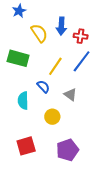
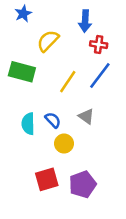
blue arrow: (61, 26) -> (85, 21), moved
yellow semicircle: (39, 33) -> (48, 41), turned -102
blue semicircle: (43, 86) -> (53, 120), moved
red square: (26, 146) -> (47, 179), moved

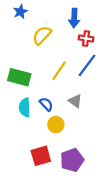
green rectangle: (22, 72) -> (19, 77), moved

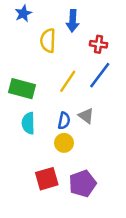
blue arrow: (74, 18) -> (73, 21), moved
yellow semicircle: (42, 35) -> (48, 41), turned -42
blue semicircle: (46, 104) -> (64, 121), moved, turned 56

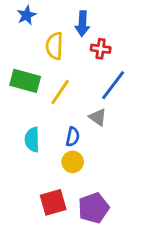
red cross: (99, 44) -> (101, 49), moved
yellow line: (68, 81) -> (60, 92), moved
green rectangle: (22, 89) -> (25, 81), moved
gray triangle: (86, 116) -> (98, 117), moved

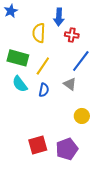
blue star: (27, 15) -> (11, 11), moved
blue semicircle: (73, 137) -> (44, 90), moved
cyan semicircle: (32, 140) -> (20, 84), moved, turned -36
yellow circle: (73, 162) -> (82, 116), moved

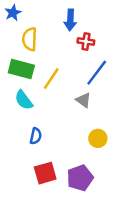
yellow semicircle: (39, 33) -> (30, 39), moved
blue semicircle: (44, 90) -> (36, 136), moved

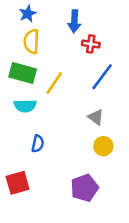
blue star: (13, 13) -> (28, 14), moved
cyan semicircle: (24, 100) -> (25, 106), turned -54
gray triangle: (84, 100) -> (96, 117), moved
red square: (45, 173) -> (18, 183), moved

